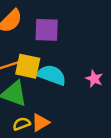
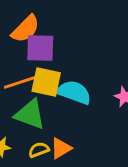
purple square: (47, 30) -> (40, 48), moved

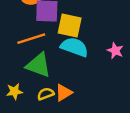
yellow square: (46, 82) -> (70, 25), moved

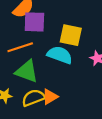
yellow square: (70, 25) -> (71, 35), moved
yellow semicircle: (46, 94) -> (33, 98), size x1.5

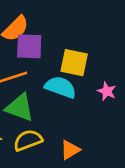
orange triangle: (50, 97) -> (70, 150), moved

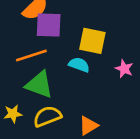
cyan semicircle: (60, 87) -> (79, 65), size x0.7

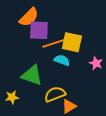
orange line: (31, 55) -> (54, 43), moved
yellow semicircle: (47, 116) -> (55, 94), moved

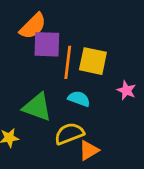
orange line: (54, 43) -> (68, 62), turned -65
cyan semicircle: (62, 60) -> (79, 99), moved

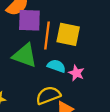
pink star: (126, 90) -> (76, 73), moved
green triangle: (37, 107) -> (25, 55), moved

